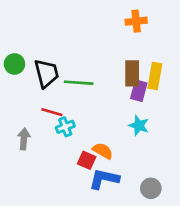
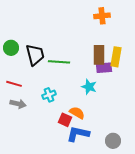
purple rectangle: (139, 91) -> (104, 68), turned 70
red line: (52, 112) -> (14, 84), moved
cyan star: (139, 125) -> (89, 87), moved
gray arrow: (24, 139) -> (18, 104), turned 98

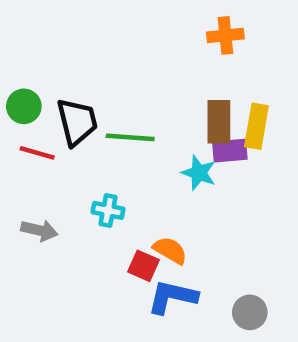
red line: (14, 84) -> (37, 153), moved
cyan star: (89, 87) -> (199, 173), moved
cyan cross: (49, 95) -> (108, 210), turned 32

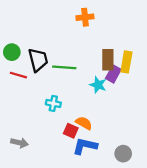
orange cross: (225, 35) -> (85, 17), moved
purple rectangle: (230, 151) -> (113, 74), turned -56
gray arrow: (39, 230) -> (19, 143), moved

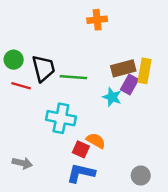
brown rectangle: (108, 60) -> (123, 68), turned 75
cyan cross: (53, 103) -> (61, 118), size x1.6
blue L-shape: (85, 146) -> (81, 173), moved

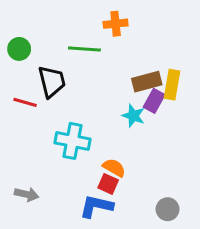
green circle: (14, 60) -> (19, 49), moved
green line: (73, 77) -> (84, 49), moved
red square: (81, 149) -> (108, 184), moved

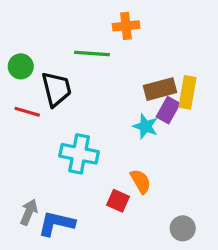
green circle: (19, 49) -> (21, 66), moved
orange semicircle: (114, 168) -> (141, 181), moved, turned 30
gray arrow: (27, 194) -> (29, 212), turned -80
blue L-shape: (96, 206) -> (56, 223), moved

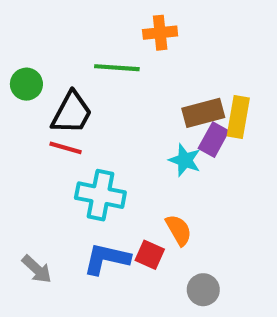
black trapezoid: (56, 89) -> (72, 113), turned 42
red line: (27, 112) -> (66, 148), moved
gray arrow: (29, 212) -> (37, 269), turned 110
blue L-shape: (56, 223) -> (107, 259), moved
gray circle: (183, 228) -> (203, 290), moved

